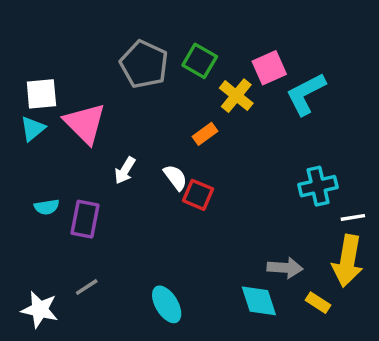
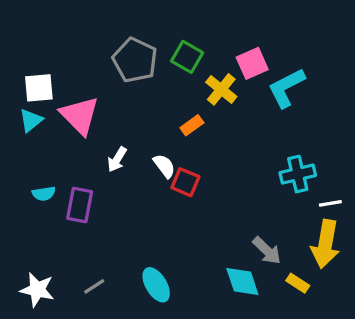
gray arrow: (285, 268) -> (267, 251), turned 40
gray line: (87, 287) -> (94, 286), moved

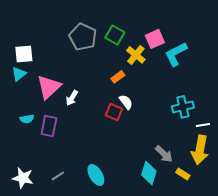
pink triangle: (80, 115) -> (49, 87), moved, turned 32
white semicircle: (164, 166) -> (126, 102), moved
cyan diamond: (242, 282) -> (149, 173), turned 35

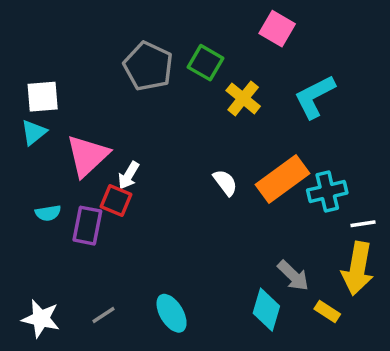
pink square: (155, 39) -> (277, 29), moved, turned -36
orange rectangle: (118, 77) -> (282, 179), moved, size x2.0
red square: (114, 112) -> (116, 200), moved

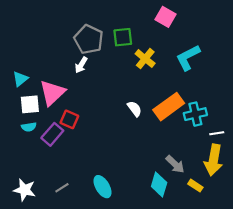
green square: (206, 63) -> (123, 37), turned -36
white square: (43, 97) -> (30, 104), moved
white arrow: (129, 175) -> (81, 65), moved
purple rectangle: (87, 226) -> (52, 134), turned 30

